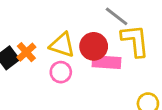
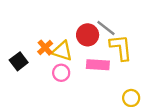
red circle: (94, 46) -> (88, 35), moved
orange cross: (26, 52) -> (45, 48), moved

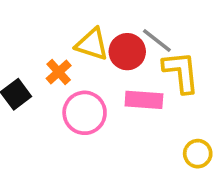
yellow triangle: (62, 51) -> (92, 44), moved
pink circle: (61, 73) -> (85, 113), size x1.5

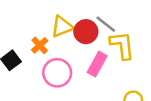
yellow triangle: (92, 44) -> (62, 27), turned -40
pink rectangle: (144, 100) -> (97, 64), turned -65

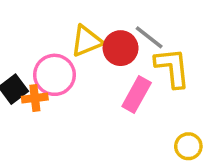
orange cross: (40, 45) -> (35, 98), moved, turned 35
pink circle: (57, 73) -> (54, 75), moved

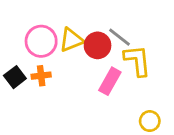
pink circle: (54, 75) -> (41, 41), moved
orange cross: (35, 98) -> (41, 76), moved

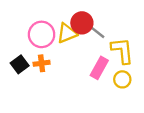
gray line: (120, 37) -> (96, 31), moved
red circle: (98, 45) -> (82, 23), moved
yellow circle: (150, 121) -> (122, 79), moved

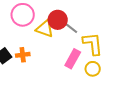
yellow triangle: (67, 33) -> (45, 29), turned 42
pink circle: (42, 34) -> (23, 15), moved

